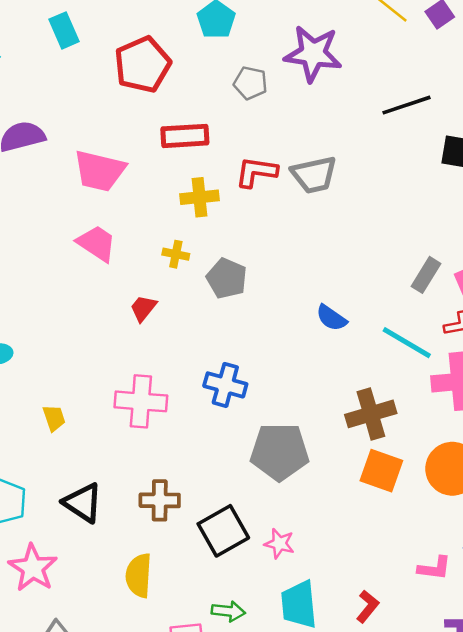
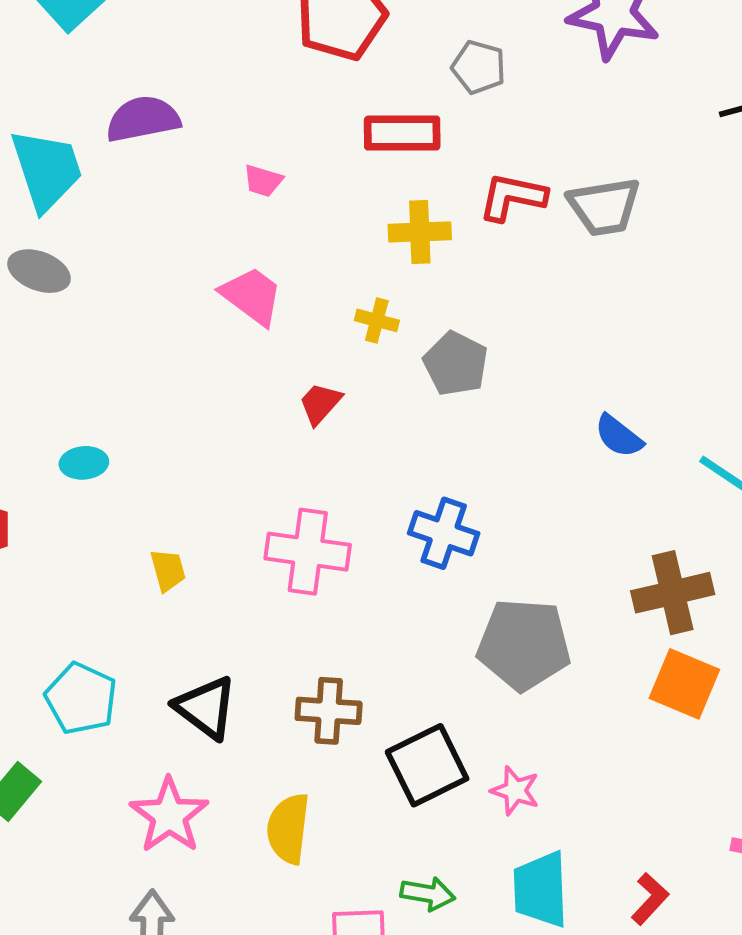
gray pentagon: (251, 83) -> (479, 67), moved
pink trapezoid: (99, 171) -> (263, 181), size x0.5
pink star: (33, 568) -> (169, 815), moved

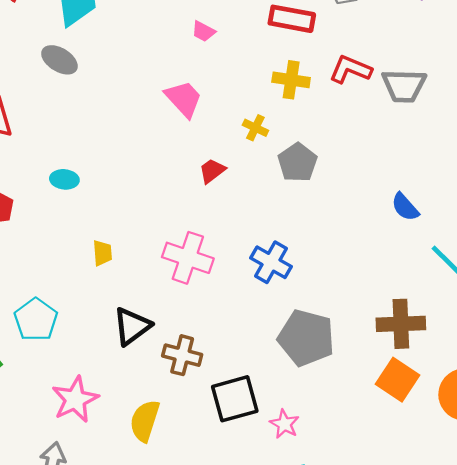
blue semicircle: (619, 436) -> (405, 207), moved
black triangle: (206, 708) -> (132, 326), moved, turned 36

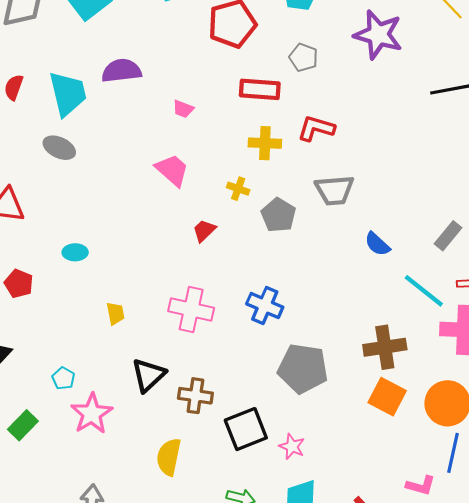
gray trapezoid: (404, 86) -> (334, 190), moved
cyan pentagon: (36, 320) -> (63, 378), size x0.6
pink star: (75, 399) -> (92, 414), moved

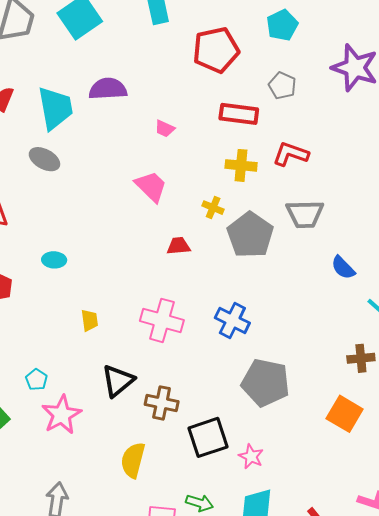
gray pentagon: (278, 215) -> (250, 235), size x1.4
red trapezoid: (204, 231) -> (179, 246), turned 35
brown cross: (385, 347) -> (361, 358), moved, size x0.7

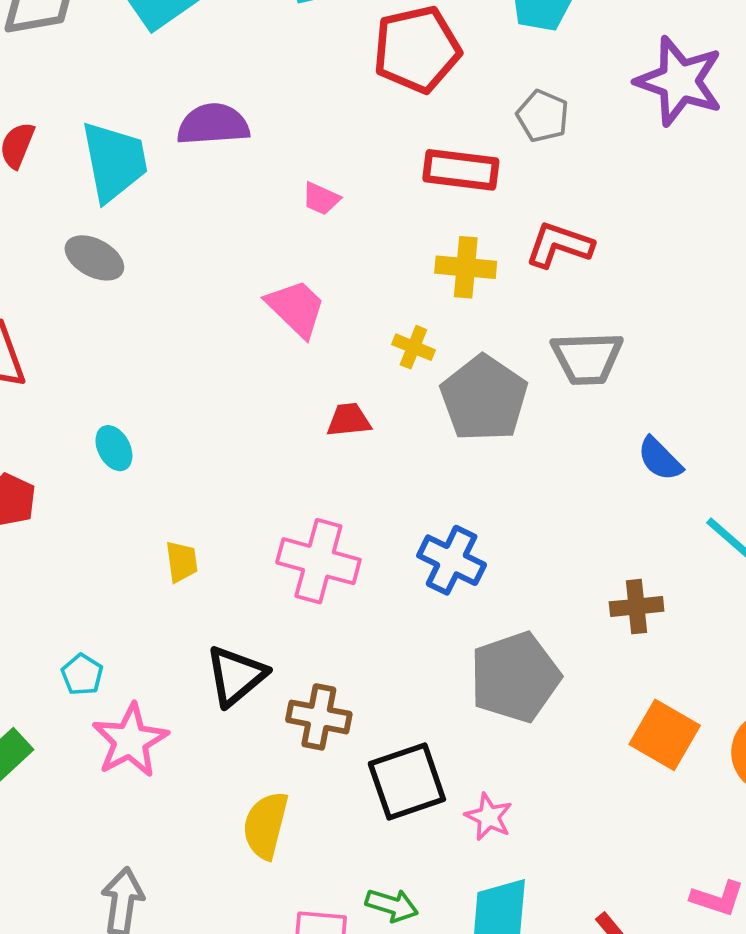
cyan ellipse: (54, 260) -> (114, 448), turned 60
brown cross: (361, 358) -> (637, 607), moved
gray pentagon: (266, 383) -> (515, 677), turned -30

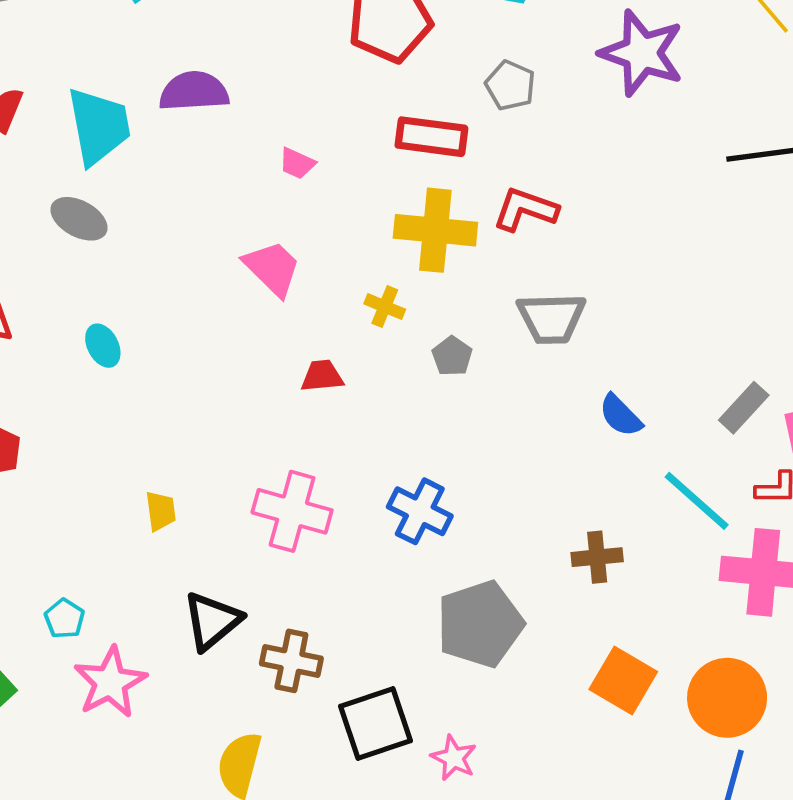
yellow cross: (466, 267) -> (435, 230), size x1.4
gray pentagon: (484, 398) -> (452, 356), size x0.5
cyan ellipse: (114, 448) -> (103, 346), moved

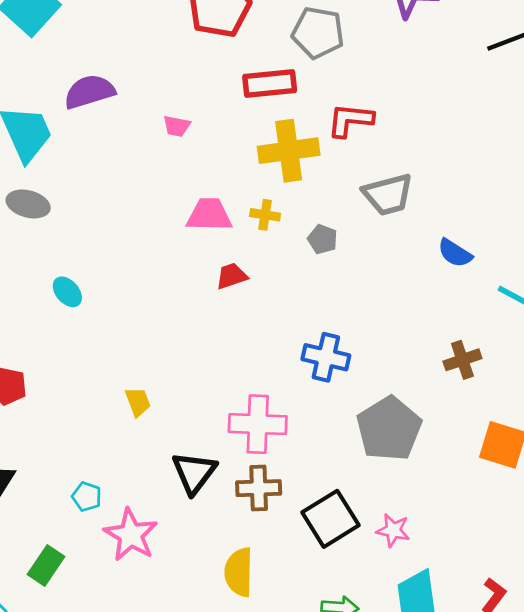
gray pentagon: (510, 85) -> (318, 33), size x1.4
pink trapezoid: (272, 268) -> (209, 215), moved, turned -30
pink cross: (292, 511) -> (258, 424), moved

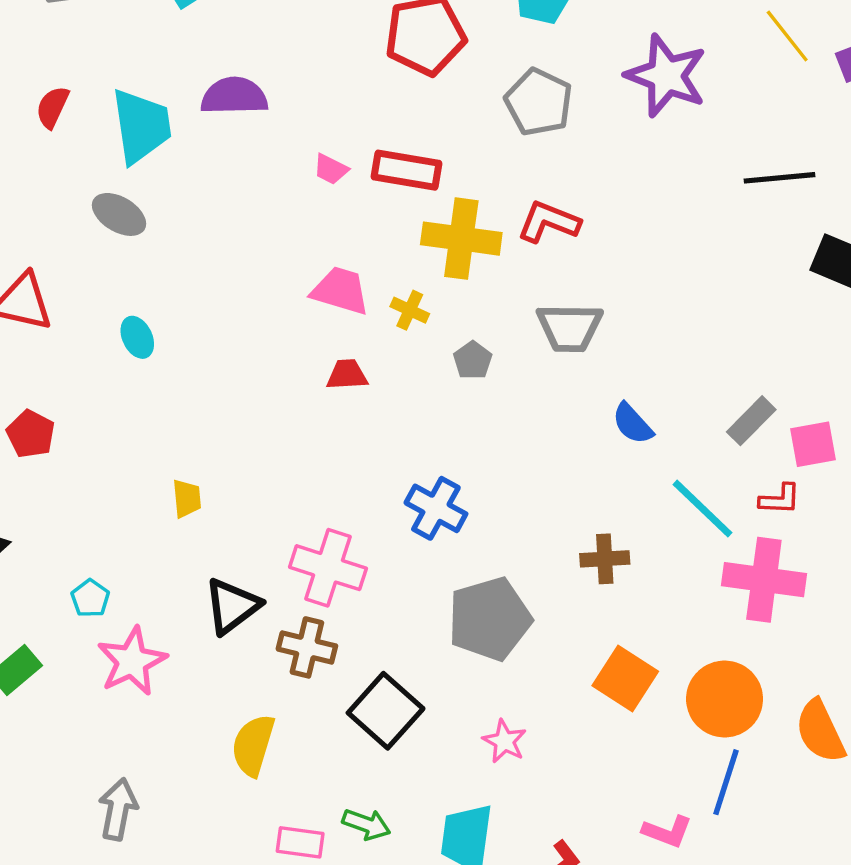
red rectangle: (270, 83) -> (406, 170), moved
black square: (330, 519) -> (386, 711), turned -32
pink star: (393, 530) -> (504, 741), moved

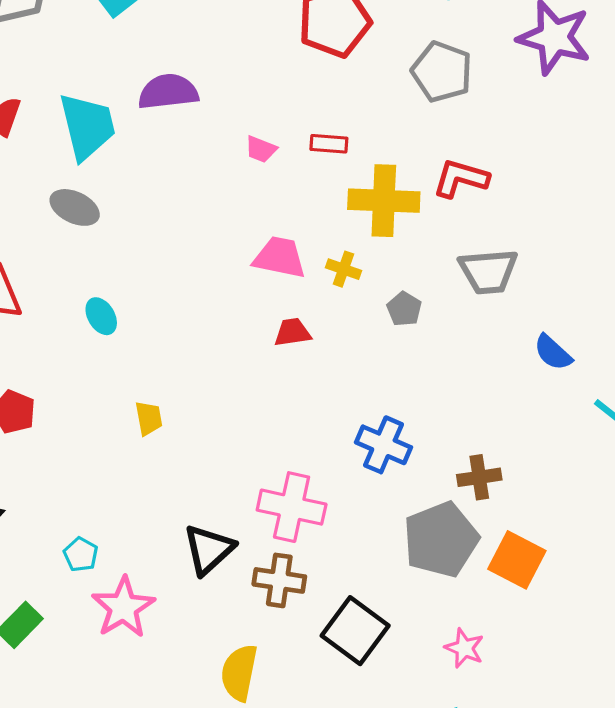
red rectangle: (406, 170) -> (329, 144), size x0.6
yellow trapezoid: (187, 498) -> (149, 418), moved
brown cross: (605, 559) -> (479, 477), moved
orange square: (625, 679) -> (517, 560), moved

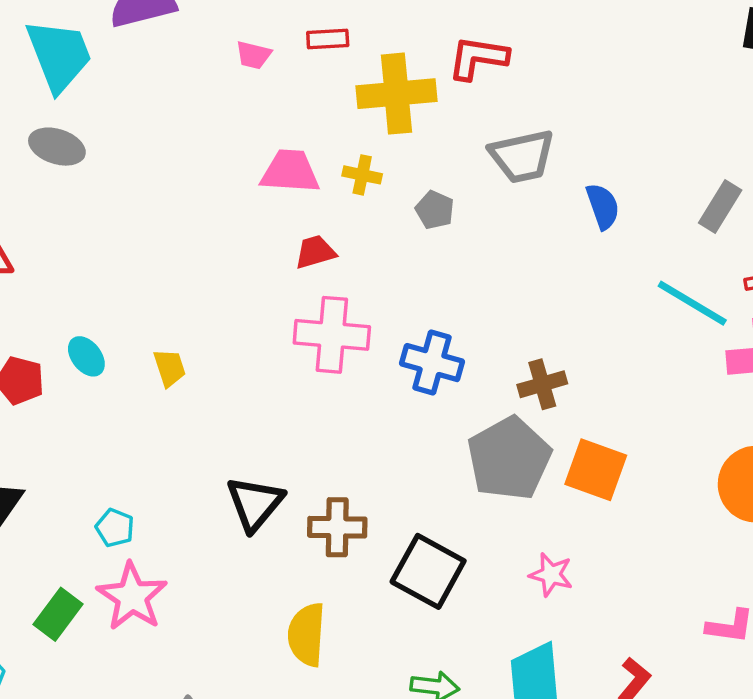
cyan ellipse: (101, 316) -> (86, 356), moved
blue semicircle: (553, 352) -> (603, 206), moved, turned -144
pink cross: (292, 507) -> (332, 335), moved
pink star: (123, 607) -> (132, 597), moved

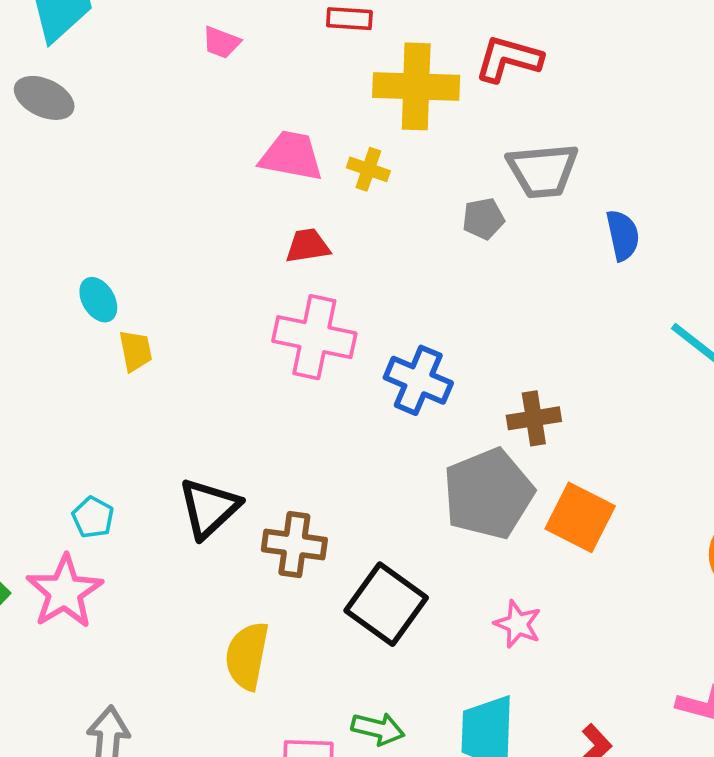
pink trapezoid: (253, 55) -> (221, 42), moved
gray pentagon: (435, 210) -> (483, 219), moved, turned 30
cyan ellipse: (86, 356) -> (98, 300), moved
cyan pentagon: (115, 528) -> (93, 517), moved

